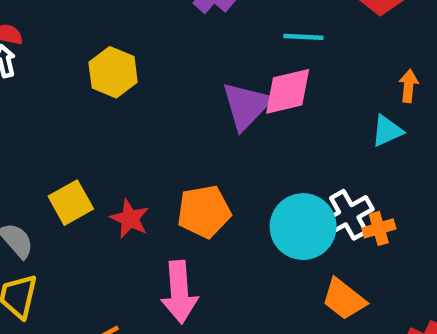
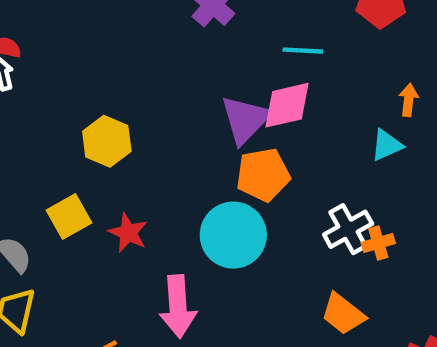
yellow hexagon: (113, 72) -> (107, 141), moved
orange pentagon: (204, 212) -> (263, 175), moved
cyan circle: (303, 227) -> (233, 235), moved

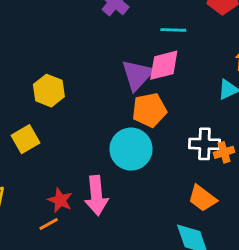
white cross: (348, 229) -> (204, 144), turned 32
red star: (128, 233) -> (60, 200), moved

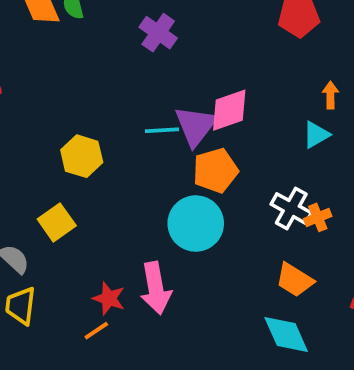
cyan line: (173, 30) -> (162, 130), moved
white cross: (204, 144) -> (291, 209), turned 32

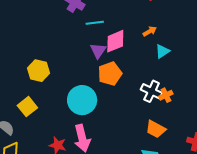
orange arrow: (330, 95) -> (150, 31), moved, turned 64
purple triangle: (196, 126) -> (98, 51), size x0.7
cyan line: (162, 130) -> (95, 23), moved
cyan circle: (196, 224) -> (82, 100), moved

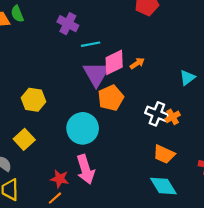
orange arrow: (150, 31) -> (137, 63), moved
purple triangle: (98, 51) -> (96, 74), size x1.5
cyan triangle: (162, 51) -> (187, 78), moved

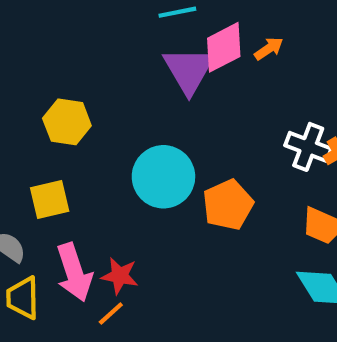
orange pentagon: (111, 98) -> (228, 205), moved
yellow square: (24, 139) -> (50, 199), turned 30
pink arrow: (86, 169) -> (74, 272), moved

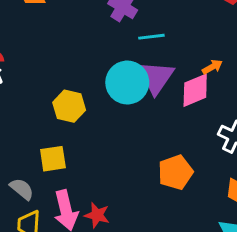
pink diamond: (224, 47) -> (195, 90), moved
cyan circle: (163, 177) -> (127, 83), moved

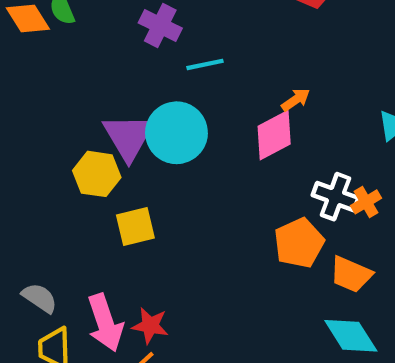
purple triangle: (156, 77) -> (128, 137), moved
yellow square: (53, 159) -> (135, 227), moved
orange pentagon: (175, 172) -> (299, 243), moved

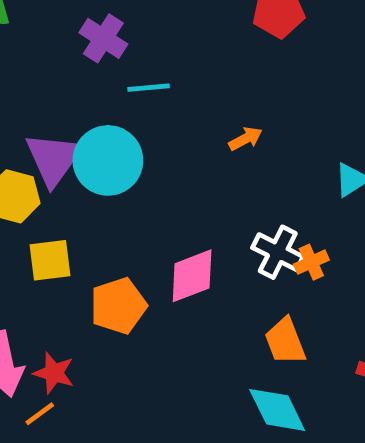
pink diamond: (274, 135) -> (192, 276), moved
orange pentagon: (299, 243) -> (118, 306), moved
orange trapezoid: (351, 274) -> (285, 341), turned 39

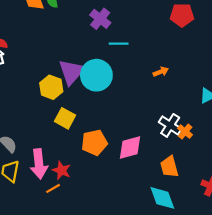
yellow square: (50, 260) -> (65, 118), turned 30
orange cross: (311, 262) -> (185, 132), turned -32
pink diamond: (192, 276) -> (130, 147), moved

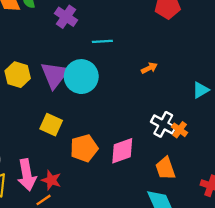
purple cross: (100, 19) -> (66, 17), moved
yellow hexagon: (51, 87) -> (18, 75), moved

